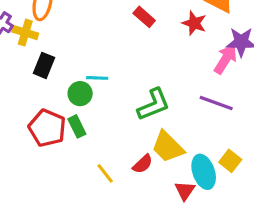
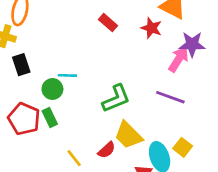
black rectangle: (44, 65) -> (21, 65), turned -40

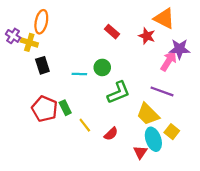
green circle: (52, 89) -> (102, 67), moved
yellow trapezoid: (128, 135) -> (148, 114), moved
yellow line: (74, 158) -> (85, 125), moved

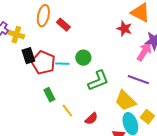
orange ellipse: (41, 22) -> (43, 16), moved
red rectangle: (112, 32) -> (63, 25), moved
red pentagon: (45, 109) -> (43, 63), moved

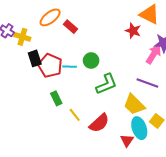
orange ellipse: (43, 16) -> (50, 17), turned 40
red semicircle: (91, 119) -> (99, 123), size x1.5

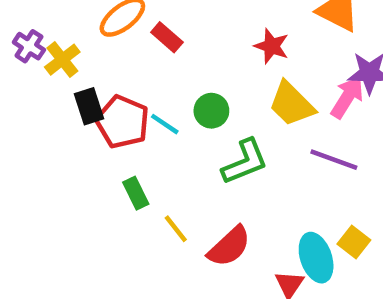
red star: (133, 31) -> (272, 46), moved
yellow cross: (22, 37) -> (62, 60), turned 35
cyan line: (70, 67) -> (165, 124), turned 32
yellow trapezoid: (134, 105) -> (292, 104), moved

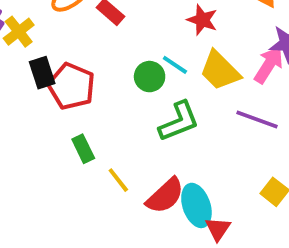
cyan line: (165, 124) -> (175, 65), moved
cyan ellipse: (316, 258) -> (196, 205), moved

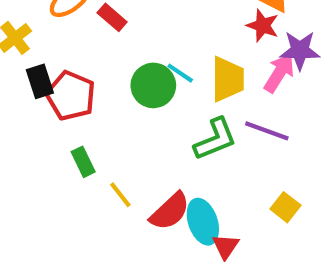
red star: (202, 20) -> (263, 26), moved
yellow trapezoid: (220, 71) -> (228, 79), turned -135
green circle: (150, 77) -> (153, 85), size x1.4
green L-shape: (179, 121) -> (215, 139), moved

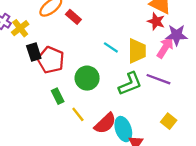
green circle: (153, 85) -> (87, 78), moved

